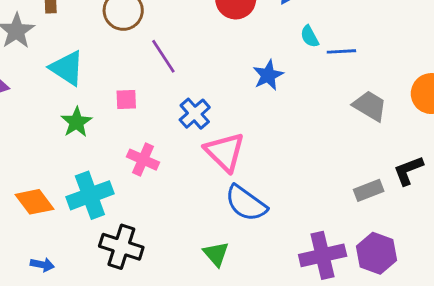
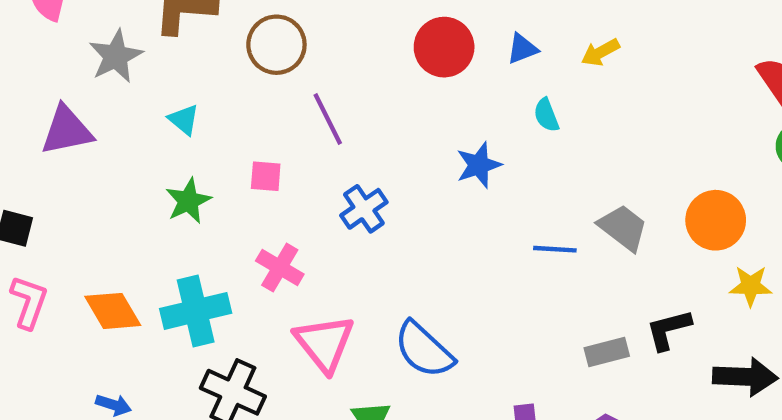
blue line: (341, 51) -> (555, 249), moved
cyan triangle: (67, 68) -> (184, 120), size x0.6
pink triangle: (225, 152) -> (324, 343), moved

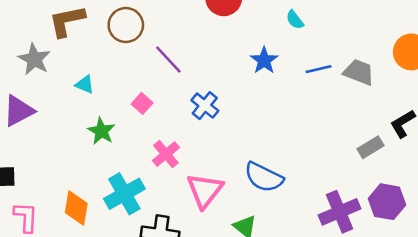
pink square: (266, 176) -> (142, 103), turned -36
blue line: (555, 249) -> (318, 69), moved
pink cross: (280, 268) -> (166, 154), turned 36
orange diamond: (113, 311) -> (76, 208), turned 56
pink triangle: (324, 343) -> (205, 190), turned 33

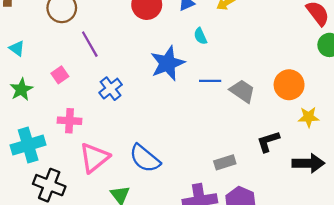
blue star: (264, 60) -> (167, 63), size x1.5
gray rectangle: (371, 147) -> (225, 162), moved
pink cross: (166, 154) -> (70, 121), turned 30

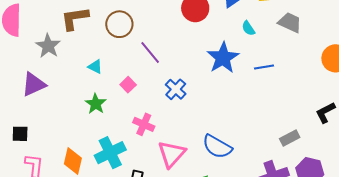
cyan triangle: (17, 48) -> (95, 67), moved
gray trapezoid: (242, 91) -> (290, 22), moved
pink cross: (70, 121) -> (144, 124), turned 30

